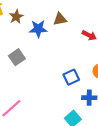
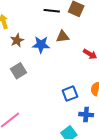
brown star: (16, 17) -> (17, 40), moved

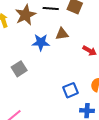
brown star: (17, 40) -> (25, 15), moved, size x1.5

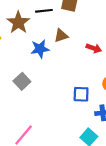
blue square: (71, 90) -> (81, 94), turned 35

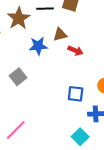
red arrow: (94, 48) -> (75, 51), moved

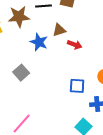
brown star: (19, 18) -> (19, 17), turned 30
blue star: (38, 46) -> (39, 42), turned 30

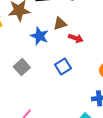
blue square: (77, 86) -> (63, 66), moved, turned -35

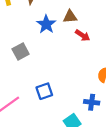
blue square: (63, 66) -> (44, 91), moved

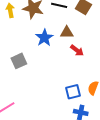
blue square: (44, 91) -> (73, 92), moved

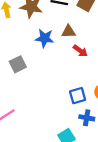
blue star: (44, 38) -> (45, 38), turned -30

